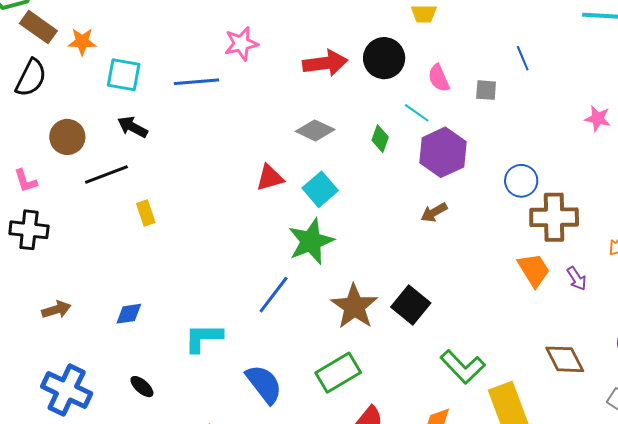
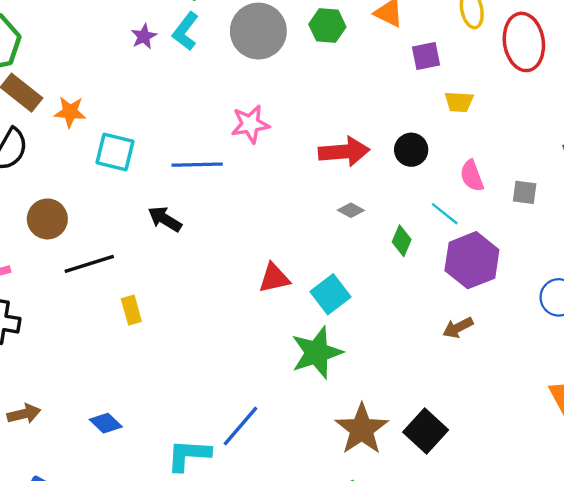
black circle: (384, 58) -> (411, 150), size x0.7
black arrow: (133, 127) -> (165, 219), moved
gray diamond: (315, 130) -> (351, 210), moved, size x0.6
blue line: (274, 295) -> (241, 426), moved
blue diamond: (129, 314) -> (106, 423), turned 48

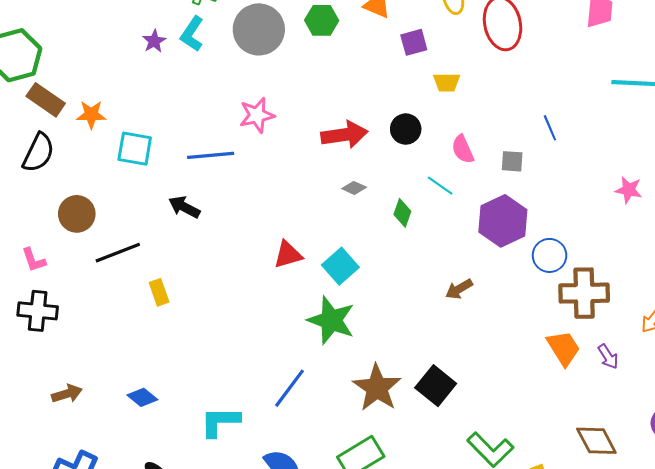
purple hexagon: (472, 260) -> (503, 221), moved
green star: (317, 353) -> (331, 320), turned -30
blue line: (241, 426) -> (290, 388), moved

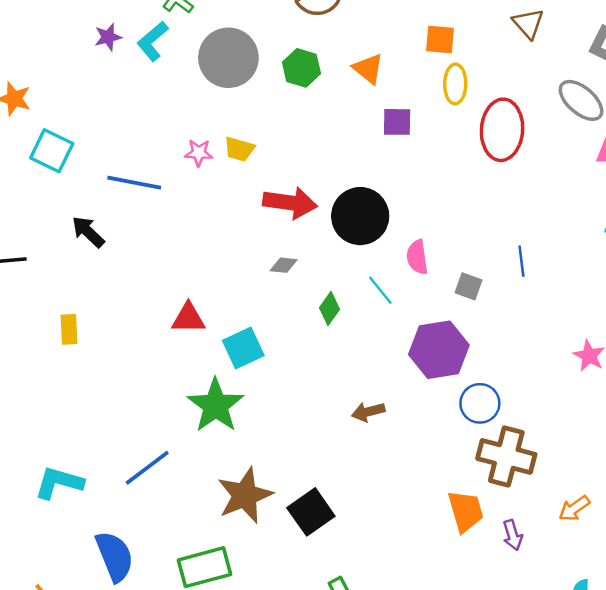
yellow trapezoid: (447, 82) -> (239, 149), moved
pink star: (257, 115) -> (199, 153), size x0.7
black circle: (406, 129) -> (360, 216), size x1.6
gray diamond: (354, 188) -> (284, 265), turned -35
yellow rectangle: (159, 292) -> (69, 329), moved

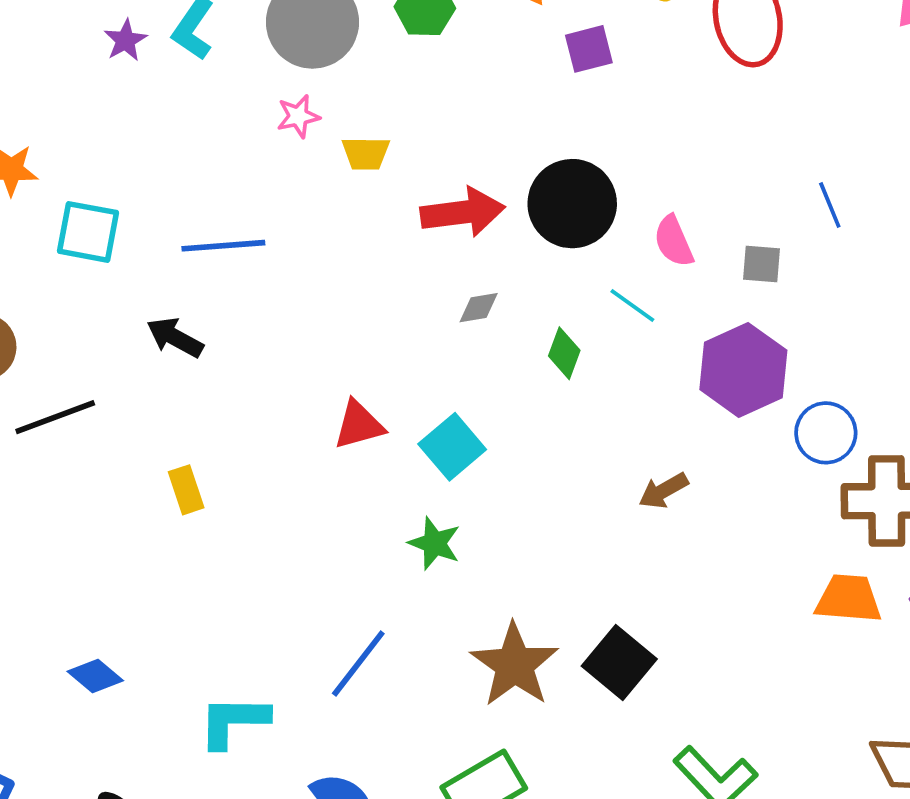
pink star: (199, 153) -> (298, 116), moved
green star: (216, 405) -> (435, 543), size x0.6
orange trapezoid: (466, 511) -> (848, 599), turned -54

